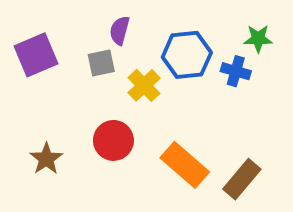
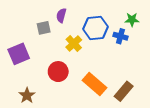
purple square: (36, 55) -> (19, 54), moved
gray square: (101, 63) -> (44, 28), moved
brown star: (46, 159) -> (27, 95), moved

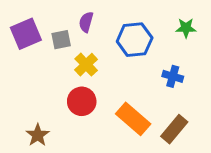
blue cross: (120, 36) -> (173, 76), moved
yellow cross: (74, 44) -> (86, 65), moved
purple square: (19, 54) -> (26, 34), moved

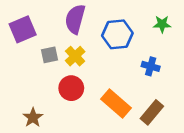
purple semicircle: (86, 22) -> (75, 19), size x1.6
gray square: (61, 40) -> (50, 55), moved

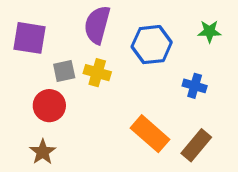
purple square: (23, 29) -> (30, 38), turned 32
yellow cross: (75, 56) -> (97, 73), turned -30
red circle: (71, 88) -> (49, 106), moved

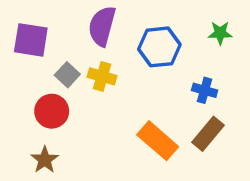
gray square: (64, 71) -> (67, 75), turned -35
brown rectangle: (196, 145) -> (208, 134), moved

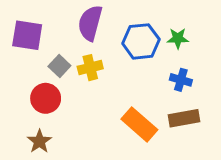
green star: (220, 33) -> (178, 38), moved
yellow cross: (102, 76) -> (90, 68), turned -30
brown rectangle: (208, 134) -> (184, 118), turned 40

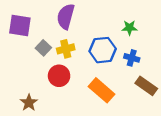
blue hexagon: (141, 41) -> (103, 50), moved
red circle: (46, 98) -> (59, 76), moved
brown rectangle: (184, 118) -> (146, 86), moved, turned 45

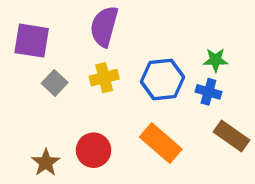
green star: (129, 28) -> (216, 60), moved
gray square: (43, 48) -> (55, 83), moved
red circle: (59, 76) -> (94, 150), moved

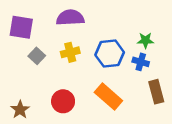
purple semicircle: (104, 26) -> (70, 18), turned 72
brown rectangle: (231, 136) -> (156, 92), turned 40
brown star: (46, 163) -> (20, 110), moved

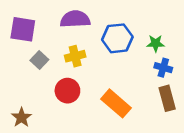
blue hexagon: (110, 54) -> (117, 38), moved
blue cross: (141, 62) -> (163, 68), moved
red circle: (63, 101) -> (67, 91), moved

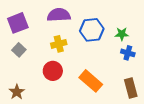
purple square: (23, 29) -> (18, 23), turned -30
gray square: (39, 60) -> (19, 50), moved
brown rectangle: (167, 98) -> (131, 88), moved

